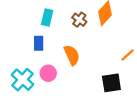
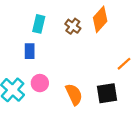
orange semicircle: (72, 55) -> (74, 94), moved

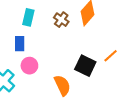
pink circle: (40, 83) -> (29, 66), moved
black square: (107, 93) -> (85, 66), moved, turned 35

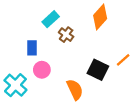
cyan rectangle: (28, 17) -> (51, 19), moved, turned 35
brown cross: (61, 20) -> (66, 35), moved

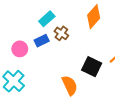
blue rectangle: (32, 48) -> (42, 41), moved, turned 64
pink circle: (42, 70) -> (20, 49), moved

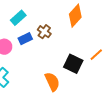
cyan rectangle: (47, 19) -> (18, 18), moved

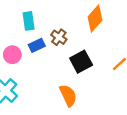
cyan rectangle: (18, 18) -> (29, 21), turned -56
black square: (73, 64) -> (81, 62), moved, turned 36

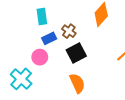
pink circle: (12, 55) -> (40, 57), moved
black square: (81, 62) -> (76, 53), moved

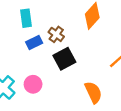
pink circle: (40, 57) -> (33, 84), moved
orange semicircle: (77, 83) -> (93, 92), moved

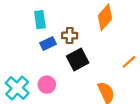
brown cross: (56, 34) -> (70, 36), turned -35

